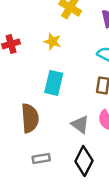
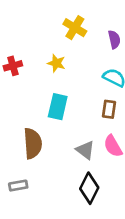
gray rectangle: (41, 158) -> (18, 186), moved

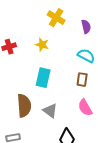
gray triangle: (85, 150) -> (50, 111), moved

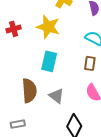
yellow star: (42, 45) -> (48, 27), size x1.6

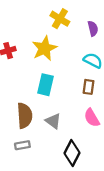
yellow star: (48, 27) -> (44, 48), turned 30
gray rectangle: (18, 124) -> (22, 145), moved

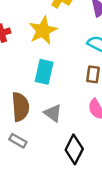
gray rectangle: (22, 145) -> (18, 141), turned 40

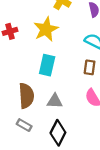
gray triangle: (53, 113) -> (55, 101), turned -35
black diamond: (74, 149) -> (58, 133), moved

